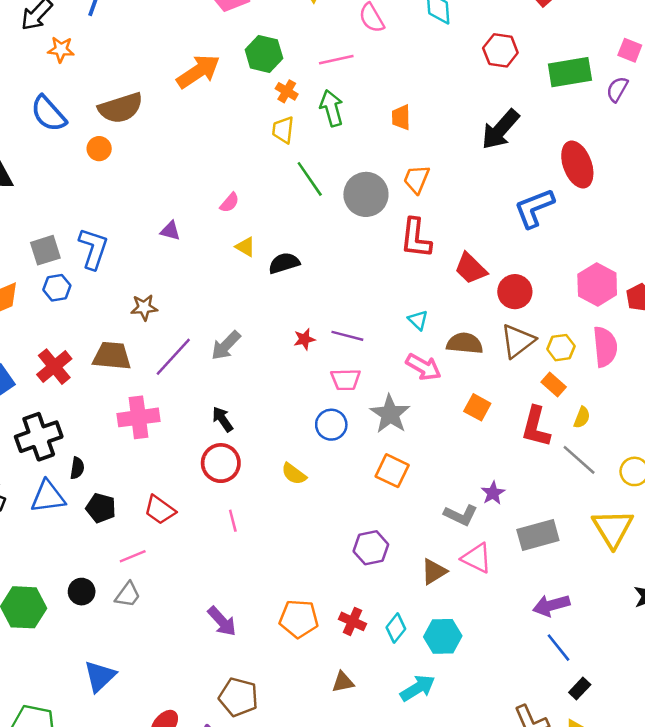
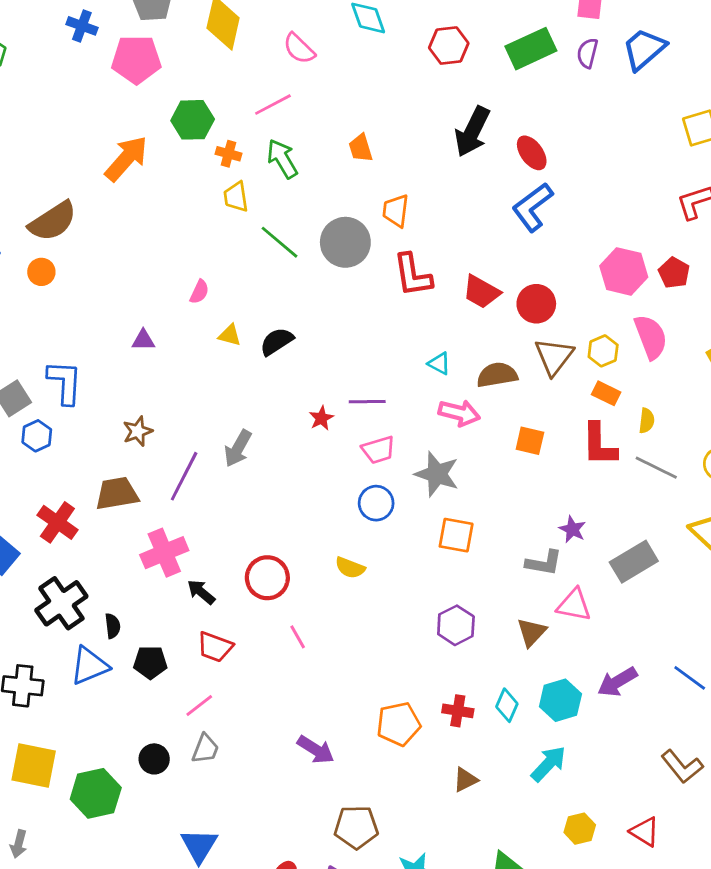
red ellipse: (577, 165) -> (532, 153), moved, size x0.7
black arrow: (223, 419) -> (201, 592), moved
purple arrow: (551, 605) -> (617, 682), moved

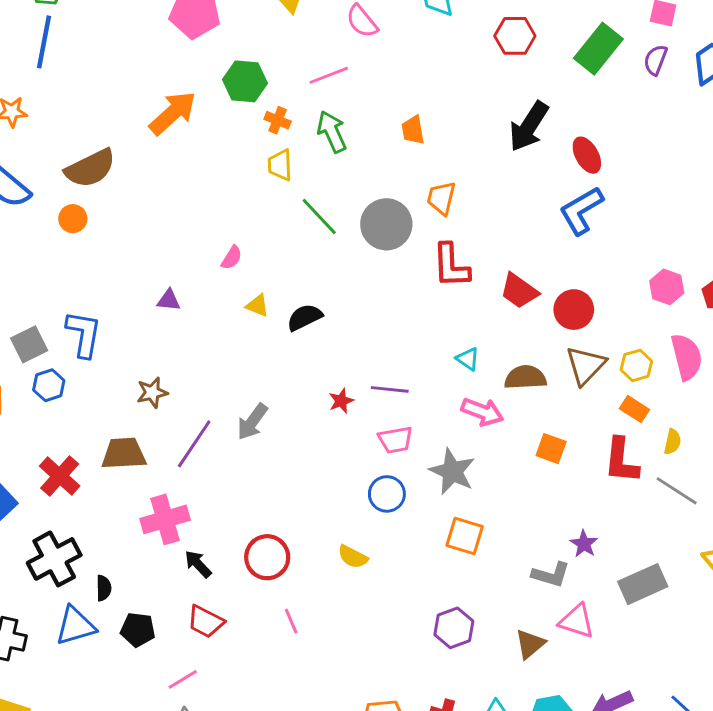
green rectangle: (531, 49) -> (598, 49), turned -33
pink hexagon: (624, 271) -> (667, 287), size x0.7

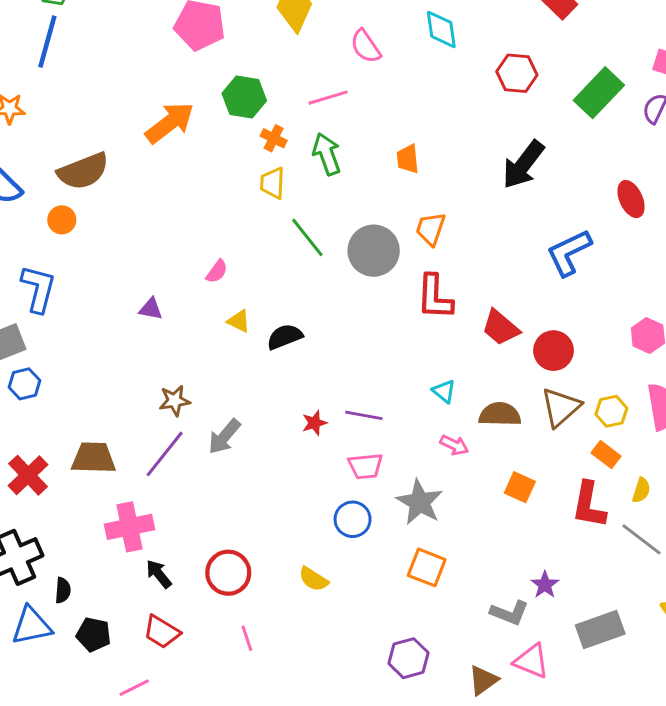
red ellipse: (587, 155) -> (631, 199), moved
blue L-shape: (84, 334) -> (38, 289), moved
brown star: (152, 393) -> (175, 401), moved
pink arrow: (482, 412) -> (454, 445), size x0.7

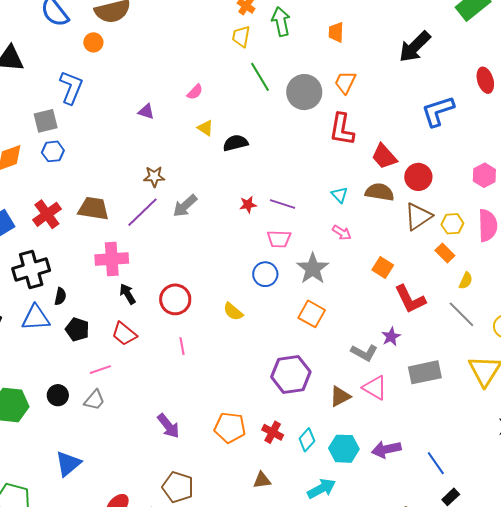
brown semicircle: (500, 414) -> (380, 192), moved
red L-shape: (589, 505) -> (410, 299), moved, turned -44
purple hexagon: (409, 658) -> (291, 374), size x1.4

